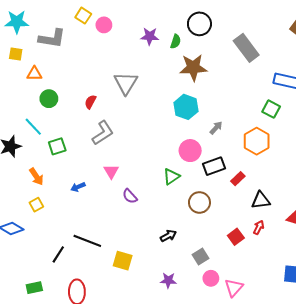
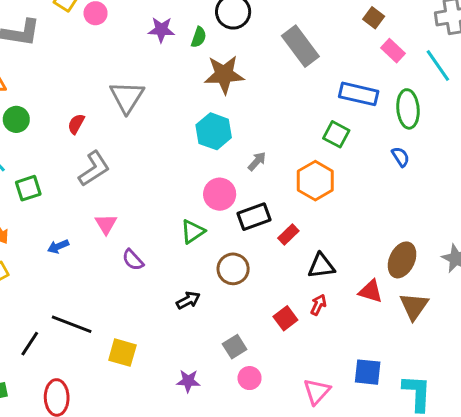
black arrow: (168, 236) -> (188, 300), moved
pink triangle: (234, 288) -> (317, 391), moved

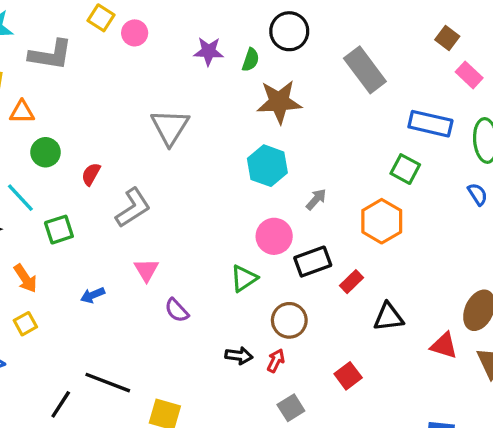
red semicircle: (76, 124) -> (91, 174), moved
black arrow: (188, 300) -> (239, 356), turned 35
red arrow: (318, 305) -> (276, 361), moved

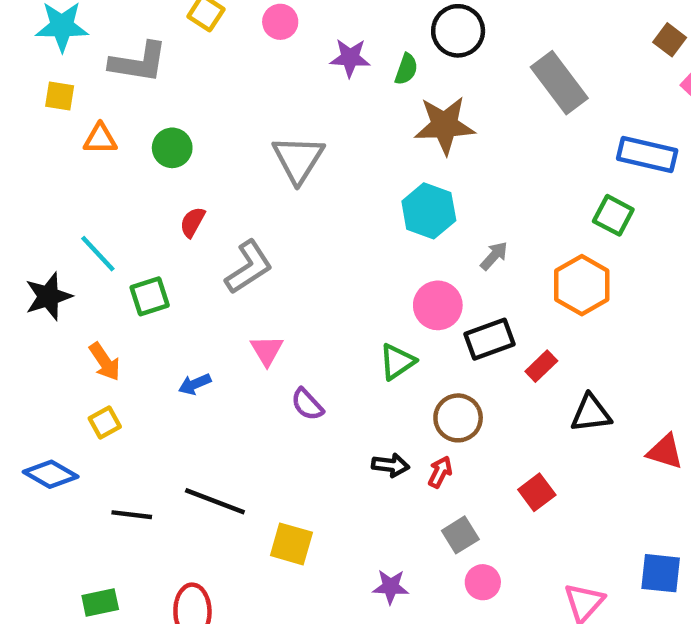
pink circle: (135, 33) -> (280, 22), moved
green circle: (46, 152) -> (172, 148), moved
black line: (61, 404) -> (132, 515), moved, turned 64

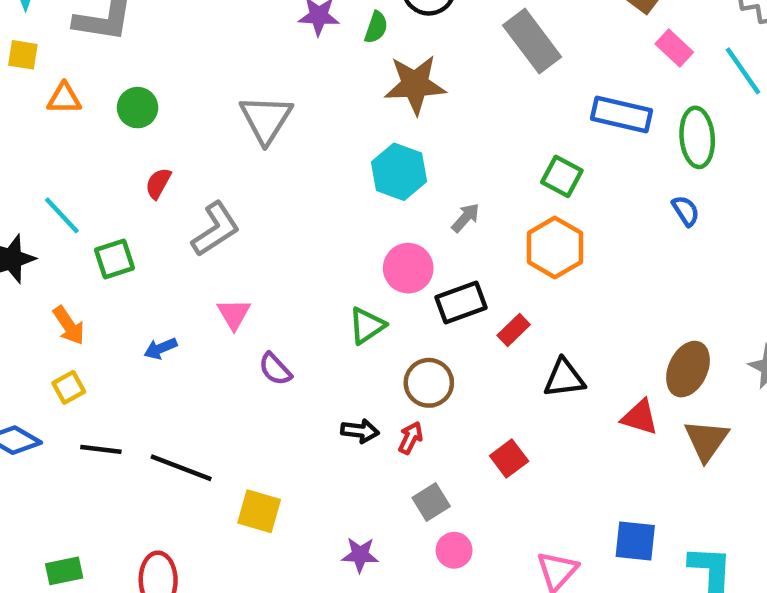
green square: (613, 215) -> (562, 176), moved
black line: (132, 515) -> (101, 449), moved

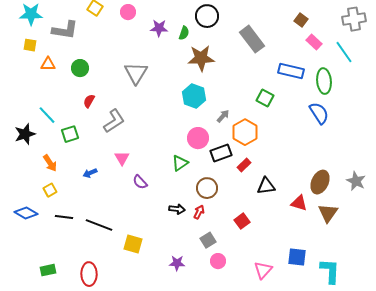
blue semicircle: (686, 211) -> (319, 113), size x1.6
orange hexagon: (555, 247) -> (245, 132), moved

